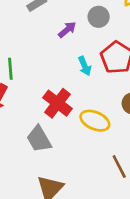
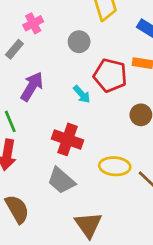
purple arrow: (67, 30) -> (32, 86), moved, size x1.5
yellow ellipse: (95, 121) -> (115, 166), moved

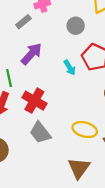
red cross: (68, 139) -> (34, 101), moved
brown triangle: (88, 225) -> (79, 168), moved

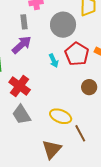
gray rectangle: (23, 22) -> (24, 22), moved, turned -64
gray circle: (76, 26) -> (63, 25), size x1.6

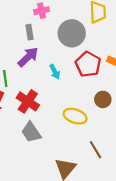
cyan arrow: (54, 61) -> (55, 72), moved
yellow ellipse: (61, 116) -> (75, 116), moved

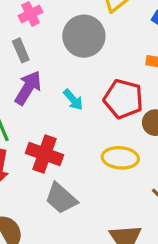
red pentagon: (88, 64) -> (123, 99), moved

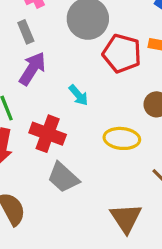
red pentagon: (123, 99) -> (122, 53), moved
cyan arrow: (73, 100) -> (78, 95), moved

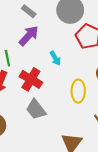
gray rectangle: (26, 32) -> (29, 11), turned -40
yellow ellipse: (122, 138) -> (78, 91), turned 75

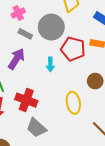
gray rectangle: (29, 11) -> (25, 34), moved
cyan arrow: (55, 58) -> (50, 65), moved, turned 40

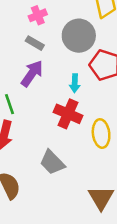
gray rectangle: (25, 34) -> (35, 43), moved
red cross: (26, 100) -> (68, 114), moved

